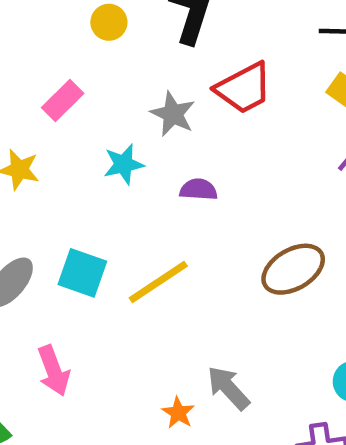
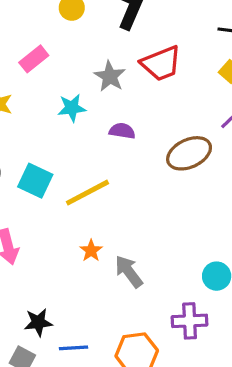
brown ellipse: (293, 269) -> (189, 153), moved
orange star: (178, 413) -> (91, 251), moved

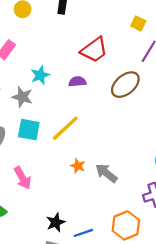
red trapezoid: (161, 63) -> (94, 50), moved
gray star: (110, 76) -> (22, 97), moved

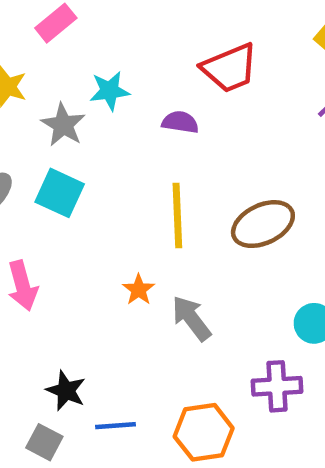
brown ellipse: (125, 85) -> (263, 224), moved
yellow line: (65, 128) -> (177, 216), moved, turned -64
black star: (56, 222) -> (66, 391), turned 30

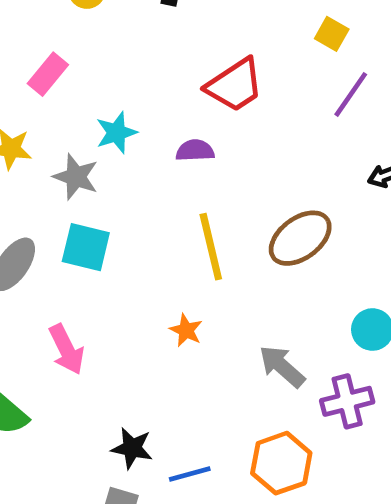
gray arrow: (191, 318) -> (282, 366), moved

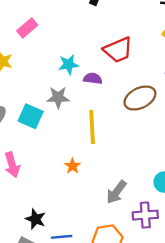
cyan star: (116, 133) -> (69, 64), moved
gray star: (76, 177) -> (58, 97), moved, turned -30
brown ellipse: (300, 238) -> (140, 98), moved
gray arrow: (282, 366) -> (116, 192), turned -105

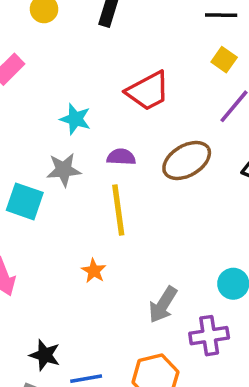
cyan star: (69, 64) -> (75, 119), turned 30
purple semicircle: (93, 78) -> (121, 157), moved

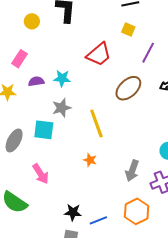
yellow square: (224, 60) -> (128, 30), moved
purple semicircle: (121, 157) -> (36, 81), moved

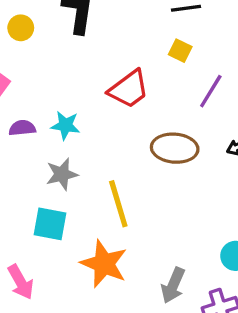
brown ellipse: (128, 88) -> (175, 148), turned 44
cyan square: (44, 130) -> (50, 224), moved
orange star: (90, 160) -> (104, 264), size x2.0

